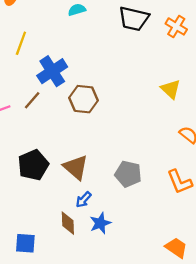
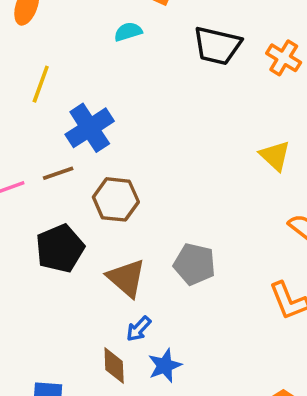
brown hexagon: (83, 99) -> (116, 199), moved
brown line: (32, 100) -> (58, 173), turned 30
black pentagon: (33, 165) -> (60, 248), moved
gray pentagon: (128, 174) -> (195, 264), moved

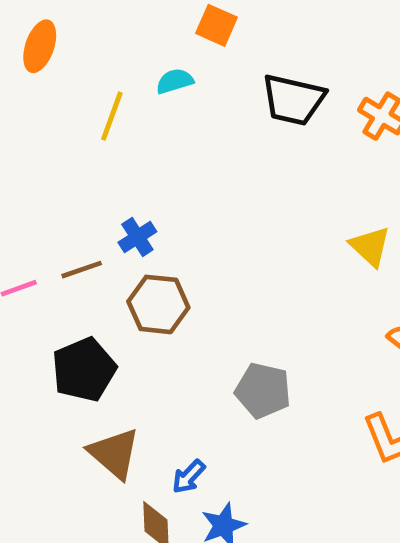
yellow line: (41, 84) -> (112, 116), moved
blue cross: (90, 128) -> (137, 237), moved, size x0.6
brown triangle: (126, 278) -> (114, 453), moved

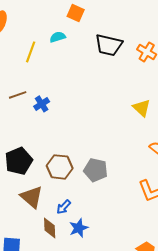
brown line: (82, 270) -> (18, 95), moved
brown hexagon: (158, 304) -> (60, 167), moved

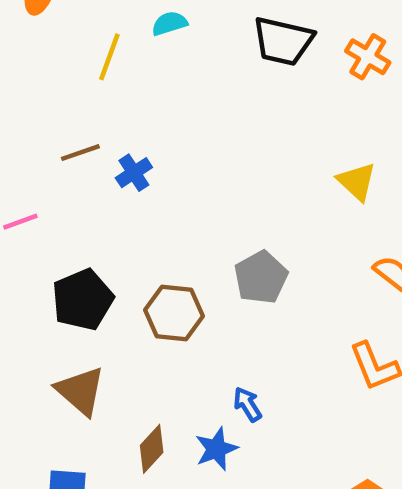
gray pentagon: (96, 170) -> (261, 277), moved, turned 30
brown triangle: (32, 197) -> (80, 391), moved
blue arrow: (64, 207) -> (247, 404), moved, turned 105
brown diamond: (50, 228) -> (152, 449), turned 45

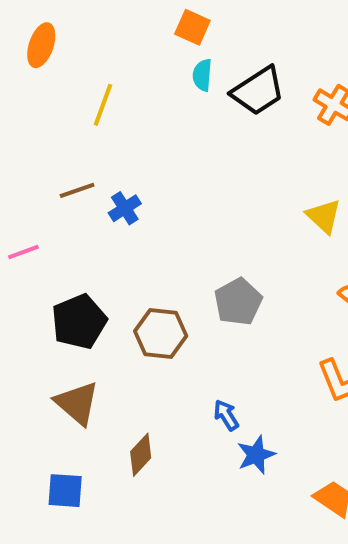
cyan semicircle: (170, 23) -> (202, 75), moved, turned -68
black trapezoid: (283, 41) -> (258, 91), turned -46
blue star: (216, 449) -> (256, 455), moved

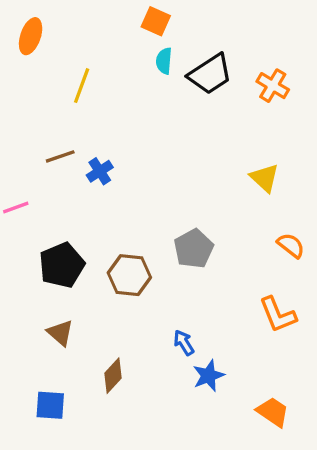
brown triangle: (77, 403) -> (60, 333), size x0.7

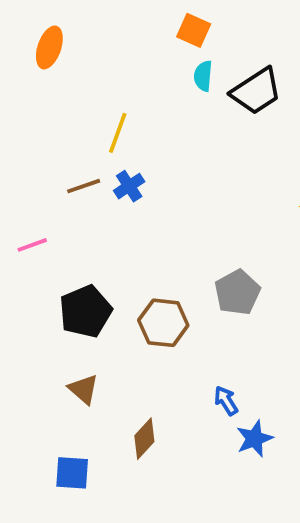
yellow line: (82, 86) -> (118, 133), moved
blue cross: (100, 171) -> (129, 186), moved

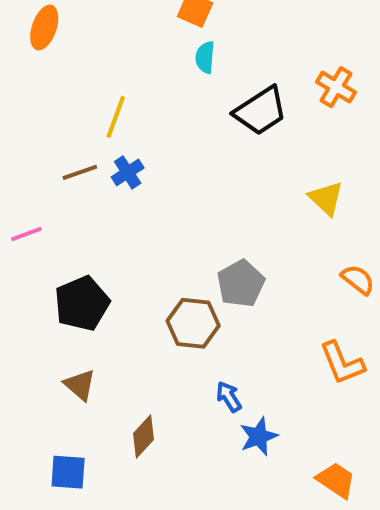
black trapezoid: (256, 91) -> (261, 111), moved
brown hexagon: (163, 323) -> (193, 323), moved

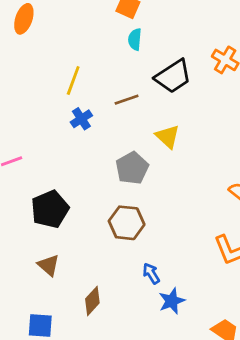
brown line: (80, 172) -> (127, 100), moved
yellow triangle: (326, 198) -> (168, 137), moved
gray pentagon: (241, 284) -> (132, 168), moved

